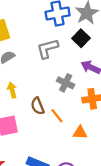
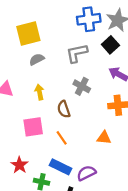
gray cross: (66, 83) -> (82, 86), moved
orange line: (57, 116) -> (62, 138), moved

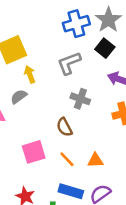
gray semicircle: (37, 59) -> (19, 97), moved
yellow arrow: (40, 92) -> (30, 74), moved
orange triangle: (104, 138) -> (95, 160), moved

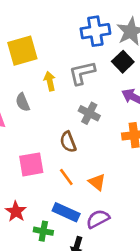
yellow arrow: (30, 74) -> (50, 81), moved
gray semicircle: (19, 97) -> (23, 102), turned -84
orange triangle: (95, 160) -> (97, 182), turned 35

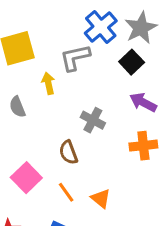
blue cross: (95, 31) -> (101, 27), turned -32
gray L-shape: (82, 73) -> (75, 58), moved
pink square: (31, 164) -> (26, 178), turned -35

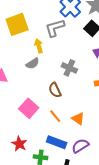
gray semicircle: (17, 107) -> (33, 64), moved, turned -96

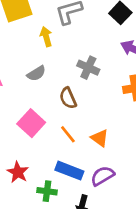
gray semicircle: (33, 64) -> (36, 73), moved

